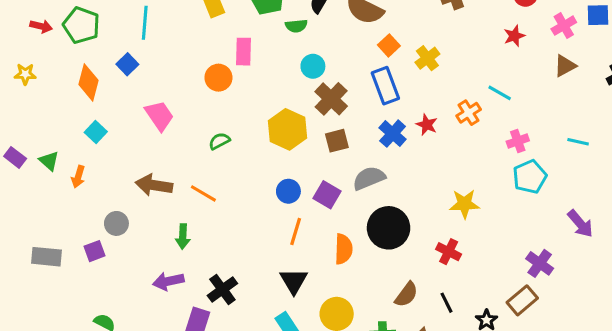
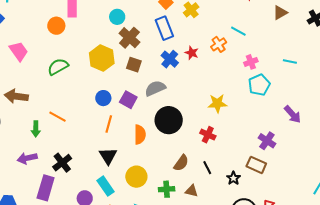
green semicircle: (219, 141) -> (58, 67), size x1.5
brown square: (337, 141) -> (134, 65), turned 35
orange line: (203, 193) -> (58, 117), moved
brown rectangle: (522, 300) -> (256, 165), turned 66

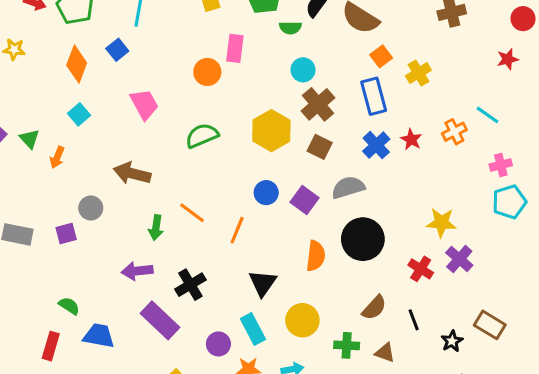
orange line: (109, 124) -> (237, 230), moved
purple cross: (267, 141) -> (459, 259), moved
purple rectangle: (46, 188) -> (160, 320), turned -70

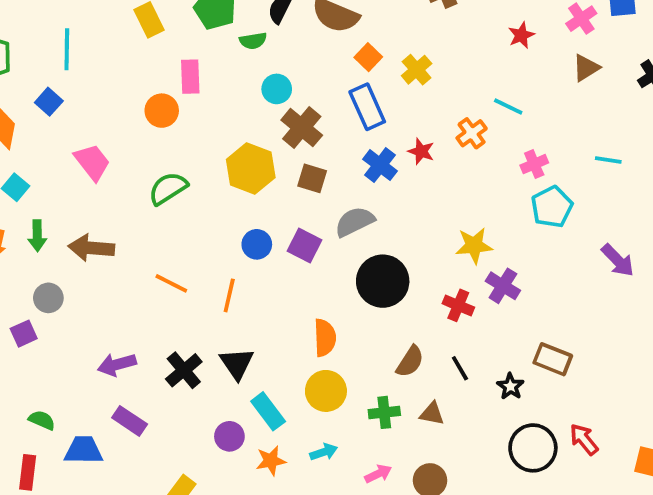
green arrow: (156, 228) -> (37, 236), moved
orange semicircle: (316, 256) -> (325, 338), moved
black triangle: (263, 283) -> (237, 364), moved
purple rectangle: (160, 320) -> (130, 421), moved, size x0.7

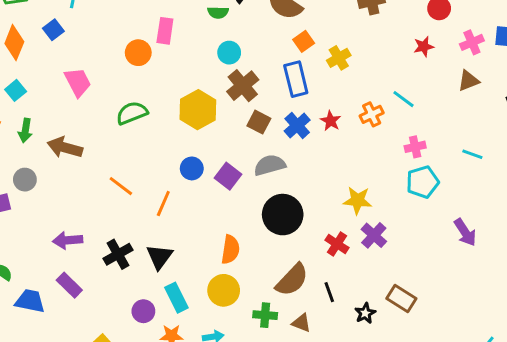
brown square: (312, 178) -> (259, 122), moved
brown semicircle: (410, 361) -> (292, 280), size x1.4

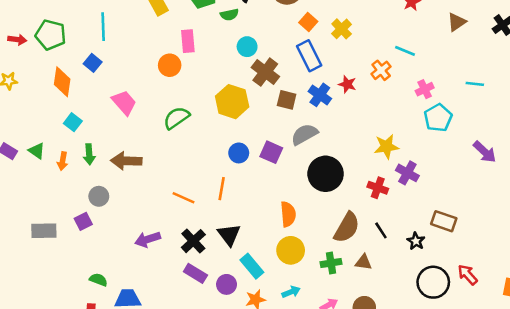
orange line: (121, 186) -> (184, 198), moved
purple rectangle: (69, 285) -> (195, 273), moved

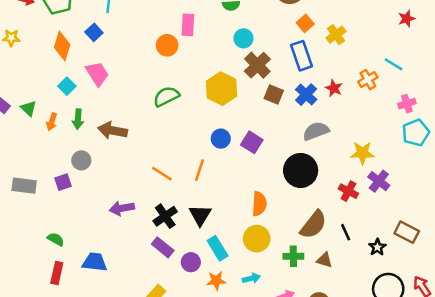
pink trapezoid: (124, 103) -> (97, 74), moved
gray semicircle: (304, 134) -> (316, 131), moved
green semicircle: (98, 280) -> (56, 239), moved

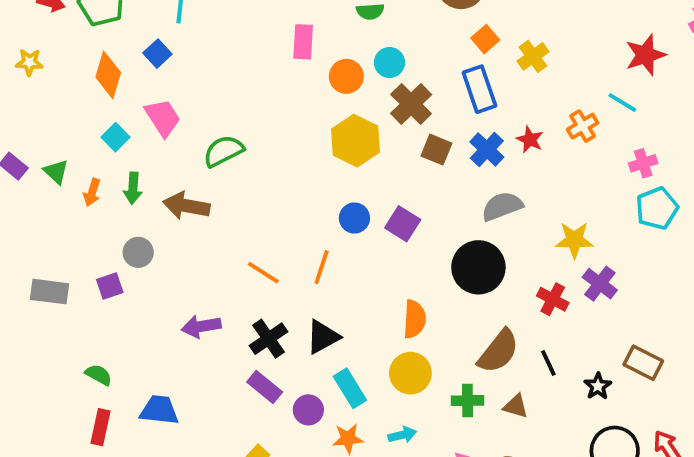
red star: (407, 19) -> (645, 55), moved, size x1.5
orange circle: (167, 45) -> (346, 76), moved
green semicircle: (166, 96) -> (223, 151), moved
black triangle: (200, 215) -> (323, 337), turned 30

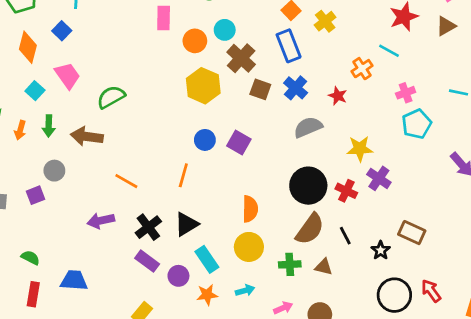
red star: (530, 140) -> (338, 96), moved
black circle: (478, 267) -> (308, 186), moved
orange line: (263, 273) -> (126, 181), moved

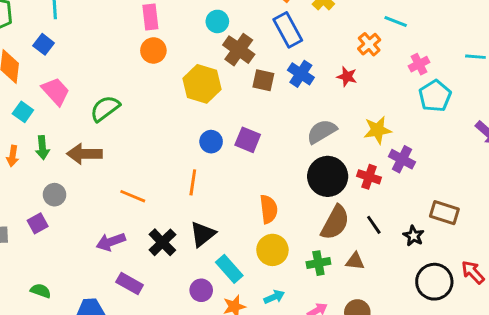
orange circle: (195, 41) -> (153, 50), moved
gray semicircle: (308, 127) -> (322, 131), moved
purple rectangle: (147, 261) -> (130, 284), moved

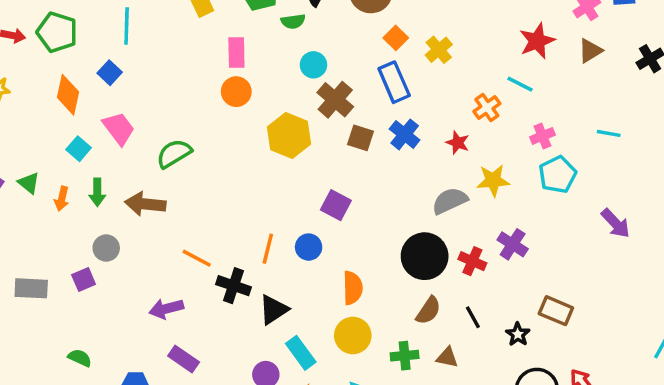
yellow star: (378, 130) -> (493, 180), moved
gray semicircle: (322, 131) -> (450, 201), moved
blue circle: (211, 142) -> (309, 247), moved
brown semicircle: (335, 223) -> (428, 310), size x0.7
black cross: (162, 242) -> (233, 286), moved, turned -32

